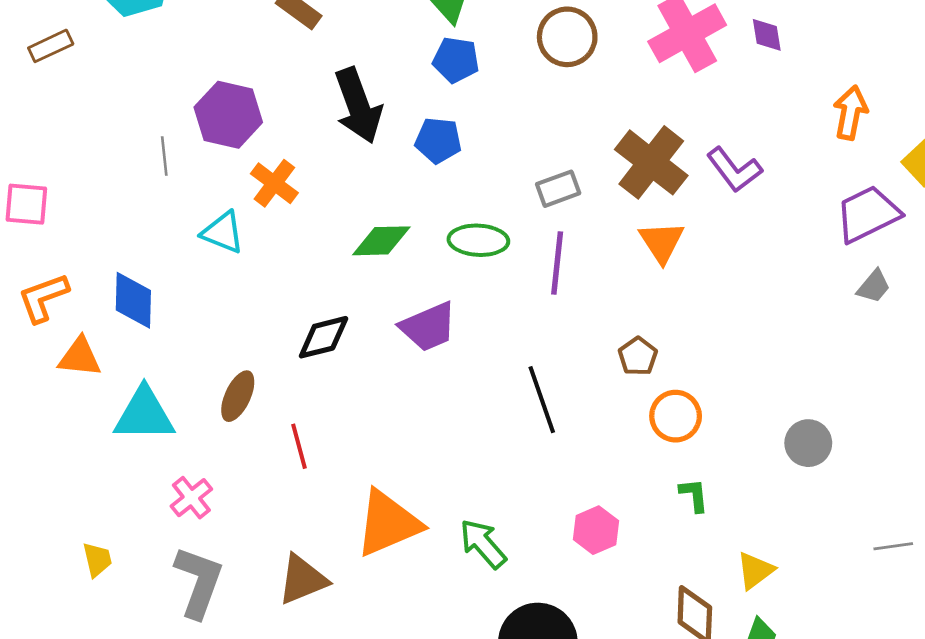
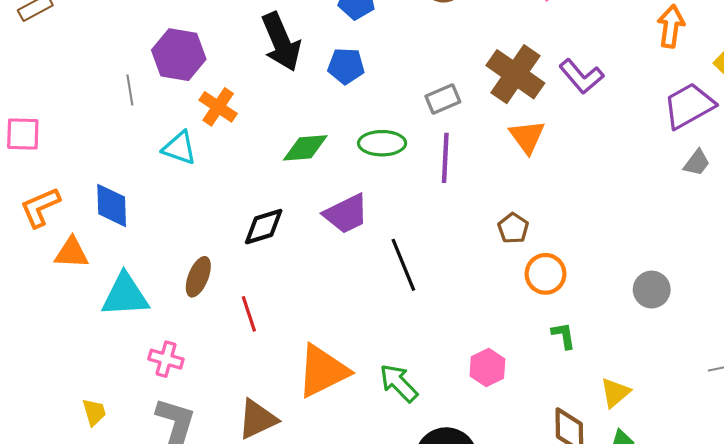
black line: (542, 400) -> (403, 265), moved
pink cross: (191, 498) -> (166, 359), turned -32

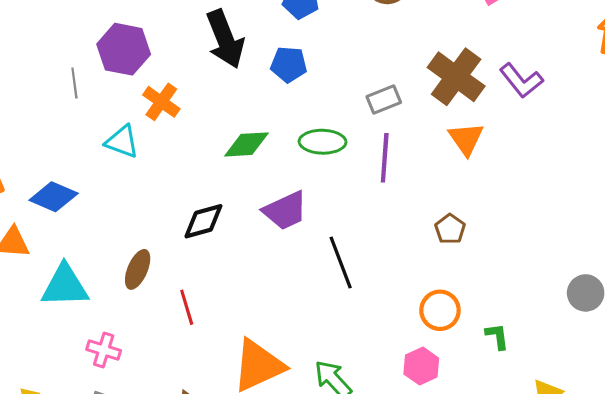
blue diamond: (112, 205) -> (54, 197), turned -66
orange circle: (546, 274) -> (440, 310), moved

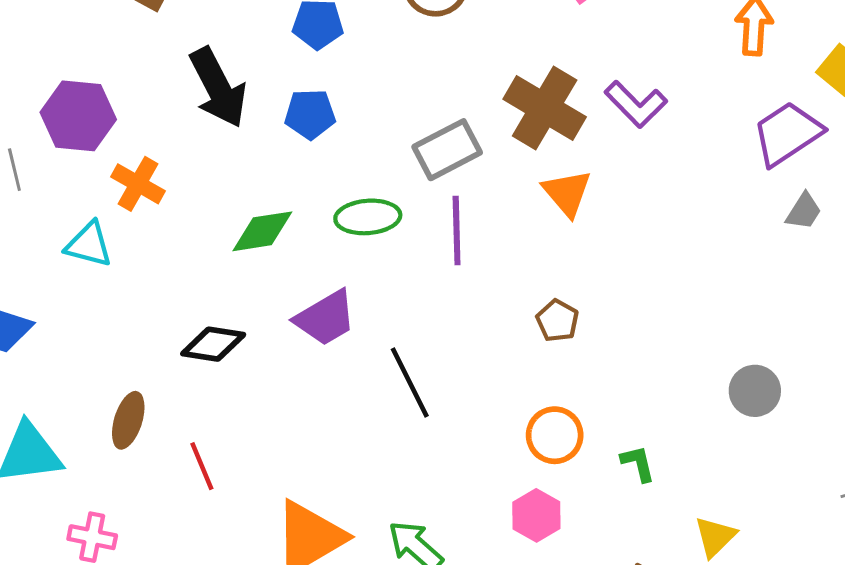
gray rectangle: (384, 99) -> (447, 150), size x1.4
black diamond: (203, 221) -> (213, 344), turned 30

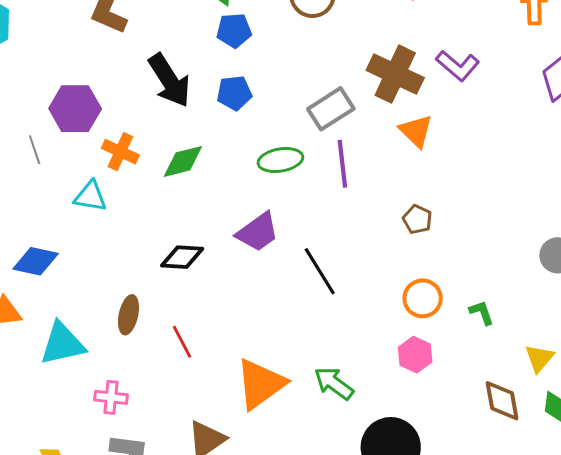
green diamond: (262, 231) -> (183, 161), moved

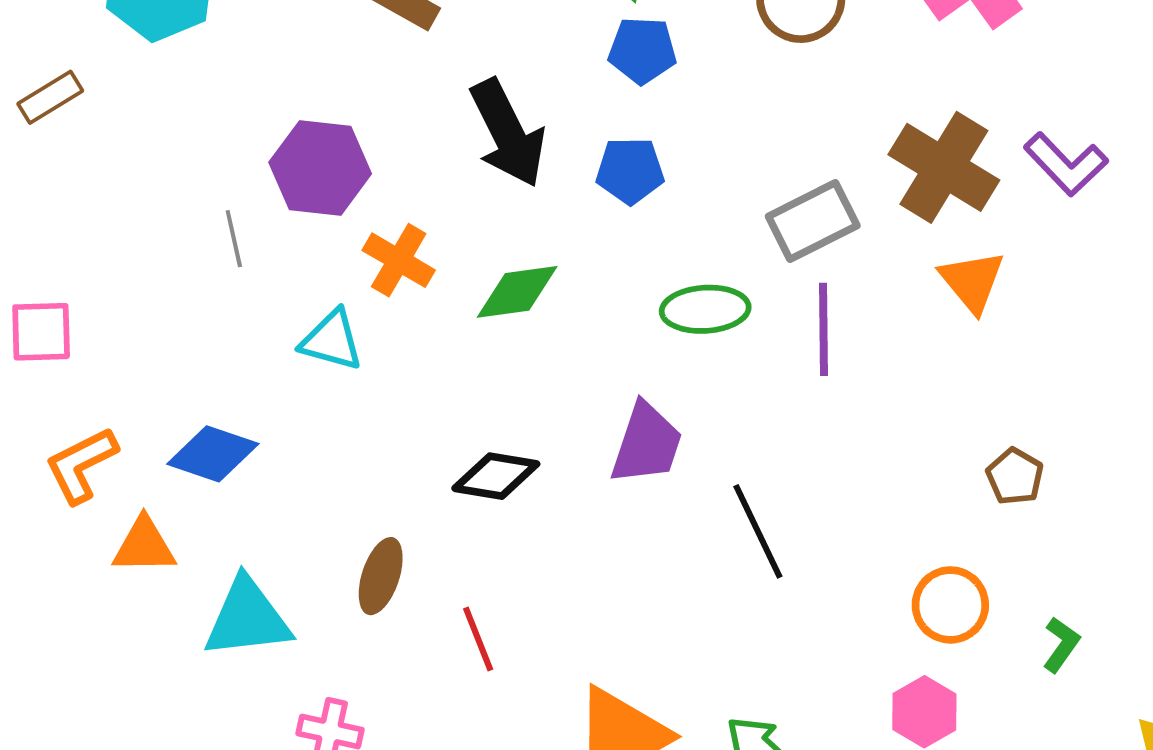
brown pentagon: (417, 219) -> (1015, 476), moved
purple trapezoid: (258, 232) -> (647, 444), turned -42
green L-shape: (482, 313) -> (1061, 644), turned 48

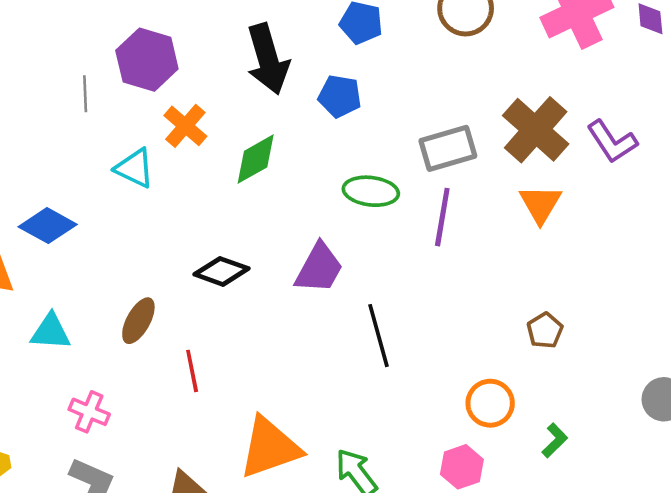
green diamond: (517, 292) -> (256, 159), turned -32
cyan triangle: (247, 618) -> (51, 332), size x0.7

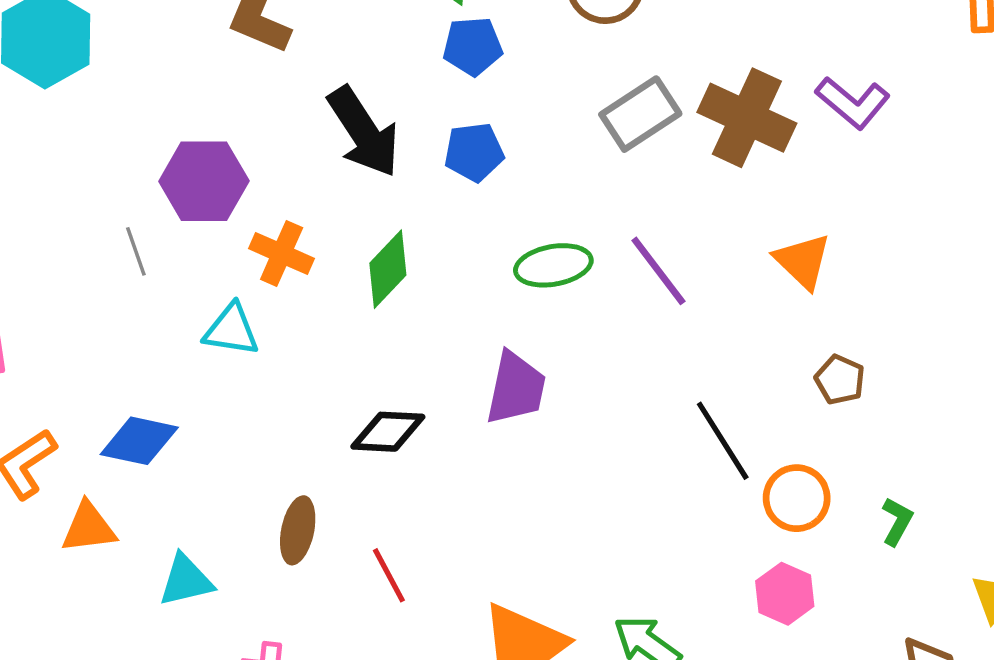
gray rectangle: (448, 148) -> (640, 114), moved
orange triangle: (540, 204) -> (803, 261), moved
purple line: (442, 217) -> (658, 271), turned -30
black line: (378, 336) -> (723, 441), moved

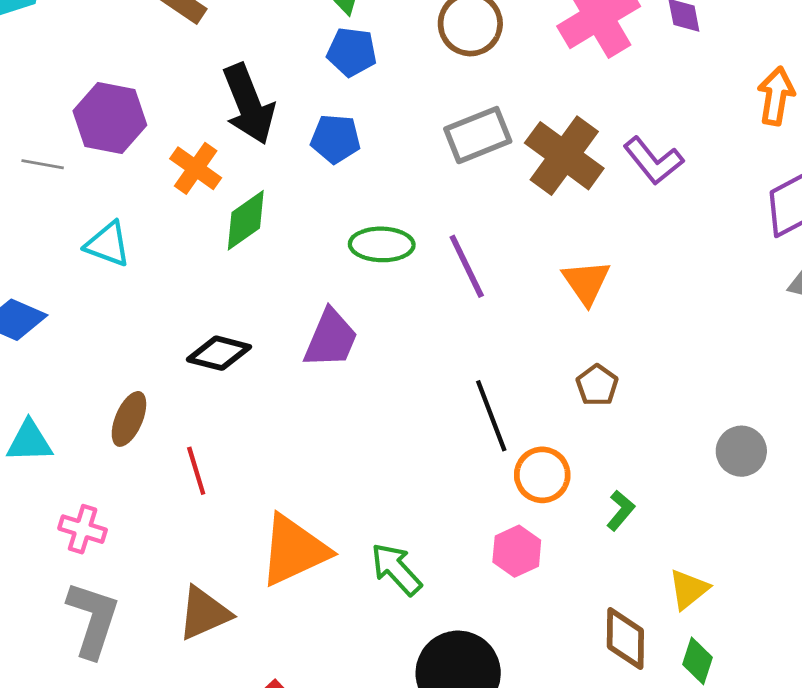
gray line: (136, 251) -> (43, 164), turned -72
orange cross: (282, 253) -> (196, 168), moved

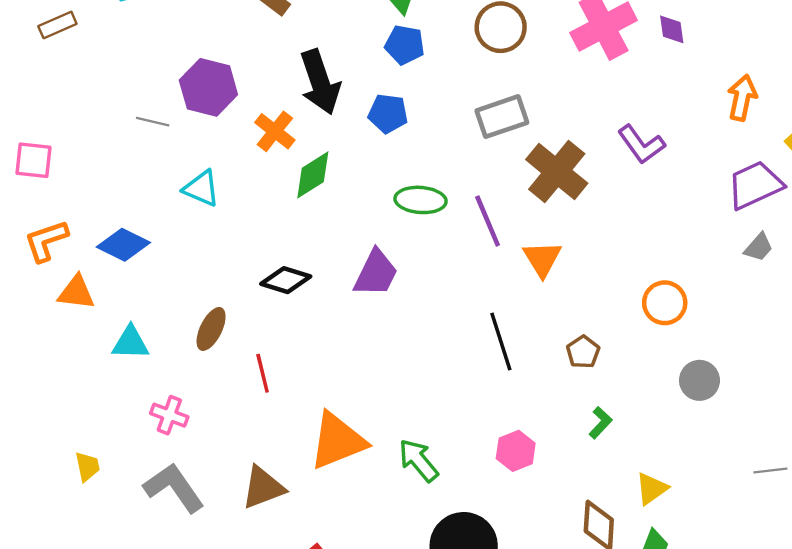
brown cross: (564, 156) -> (557, 171), moved
orange triangle: (586, 282) -> (542, 259), moved
brown pentagon: (597, 385) -> (583, 352), moved
orange circle: (542, 475) -> (665, 303), moved
gray L-shape: (93, 619) -> (174, 488), turned -56

